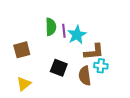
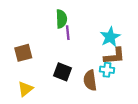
green semicircle: (51, 27) -> (61, 19), moved
cyan star: (77, 35) -> (110, 37), moved
brown L-shape: (94, 52) -> (114, 56), moved

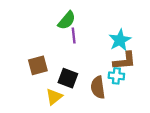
green semicircle: (61, 19) -> (67, 20), turned 42
brown square: (23, 53) -> (38, 65), moved
yellow triangle: (25, 89) -> (54, 97), moved

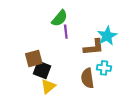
brown L-shape: (124, 61) -> (94, 47), moved
black square: (68, 78) -> (42, 70), moved

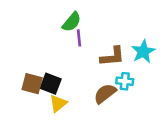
cyan star: (107, 36) -> (143, 52), moved
brown square: (34, 59) -> (32, 84), moved, turned 30
brown semicircle: (87, 78) -> (105, 94), turned 60

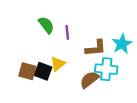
green semicircle: (72, 22) -> (46, 25), moved, turned -78
cyan cross: (125, 81) -> (106, 69), size x1.5
yellow triangle: (58, 103) -> (58, 64), moved

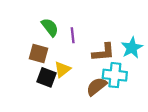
brown square: (27, 71) -> (38, 53), moved

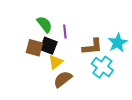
cyan cross: (115, 75) -> (102, 67), turned 30
black square: (46, 77) -> (49, 46), moved
brown semicircle: (97, 86) -> (63, 79), moved

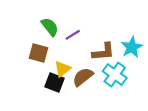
purple line: (65, 31) -> (73, 35), turned 64
black square: (49, 46) -> (54, 83), moved
brown semicircle: (63, 79) -> (83, 77), moved

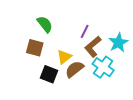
purple line: (73, 35) -> (85, 31), moved, turned -32
brown L-shape: (103, 52) -> (93, 47), turned 145
yellow triangle: (62, 69) -> (64, 57), moved

